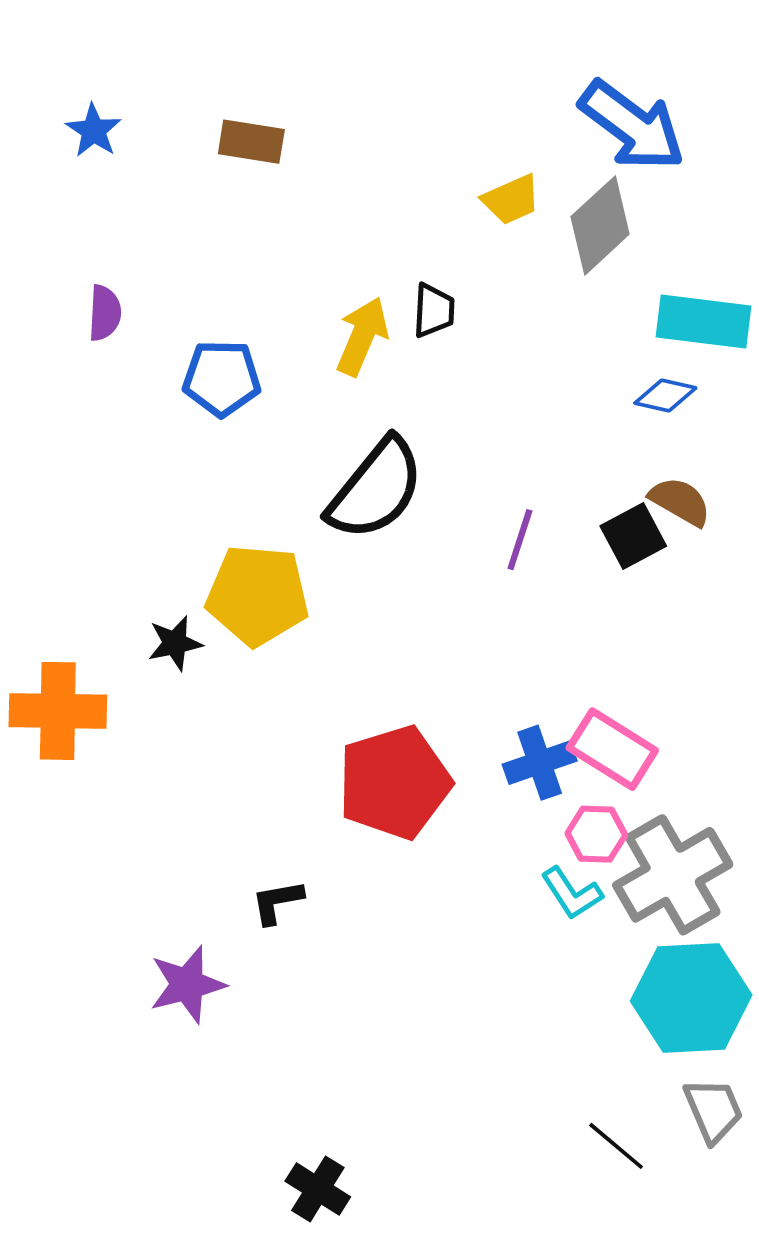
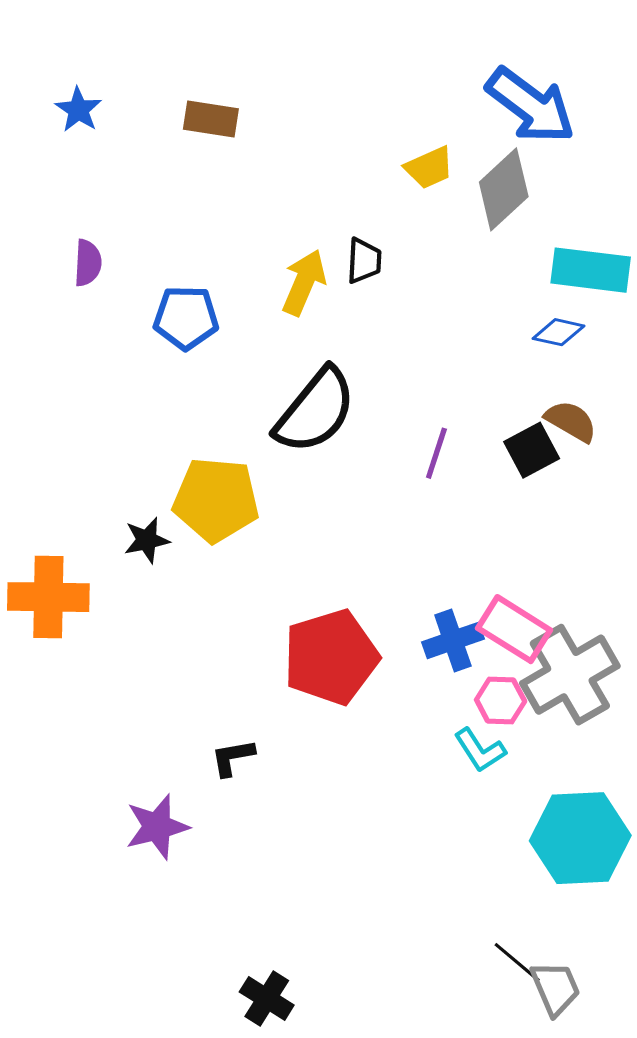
gray cross: (673, 875) -> (570, 675), moved
gray trapezoid: (713, 1110) -> (555, 988), moved

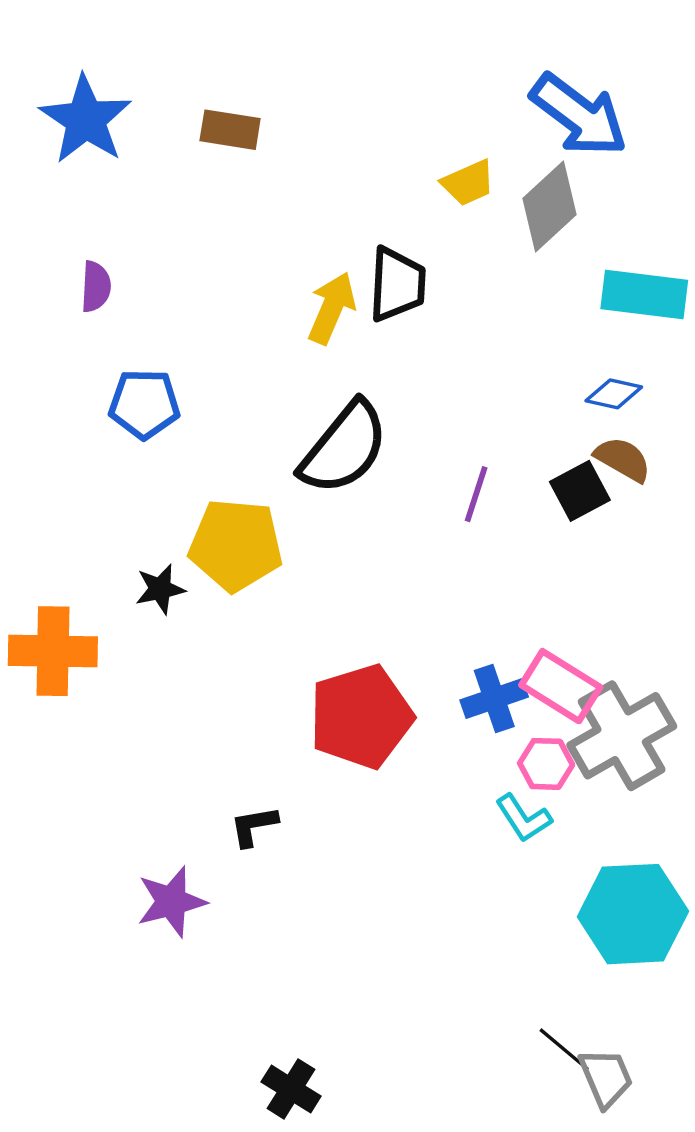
blue star: (78, 110) -> (86, 120), size x1.8
black trapezoid: (364, 261) -> (397, 284), size x1.5
blue pentagon: (186, 318) -> (144, 404), moved
blue diamond: (559, 332) -> (614, 394), moved

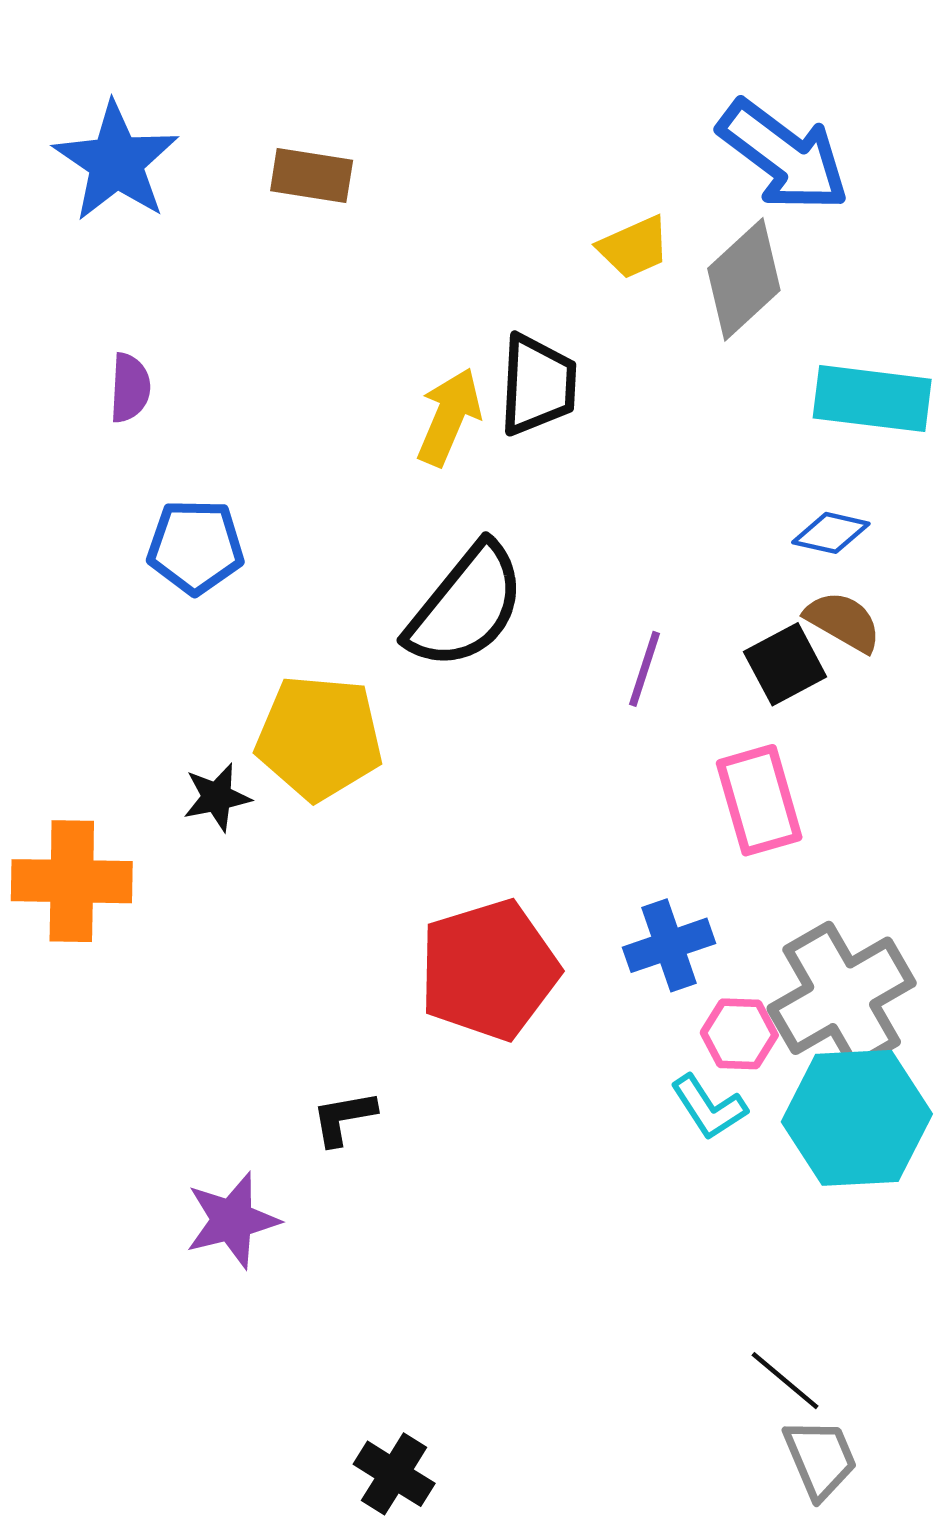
pink rectangle: (561, 686) -> (759, 800), moved, turned 42
cyan hexagon: (633, 914) -> (857, 1118), moved
black line: (564, 1049) -> (785, 1381), moved

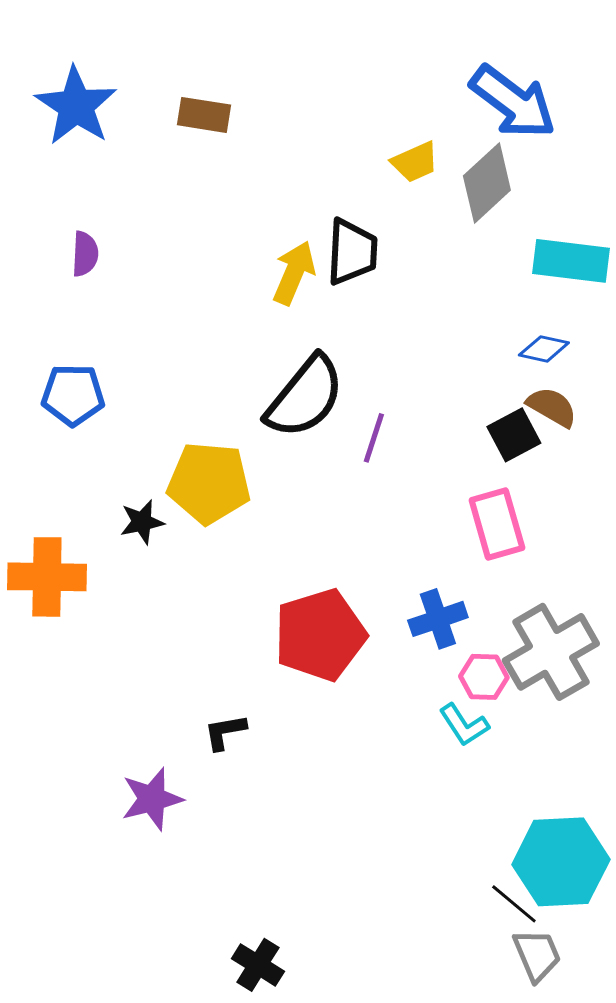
blue pentagon: (196, 547) -> (73, 395), moved
purple line: (645, 669) -> (374, 438), moved
cyan hexagon: (857, 1118) -> (561, 862), moved

